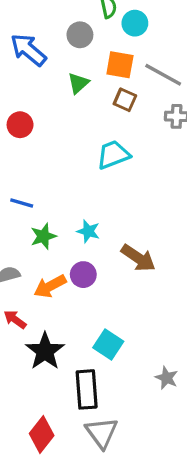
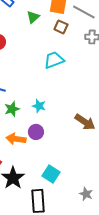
brown arrow: (138, 258) -> (85, 122), moved
orange arrow: (50, 286) -> (16, 139), turned 36

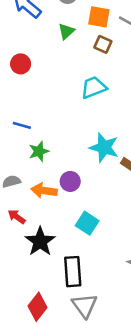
cyan star: (39, 106) -> (104, 147), moved, size x1.6
cyan square: (51, 174) -> (87, 223), moved

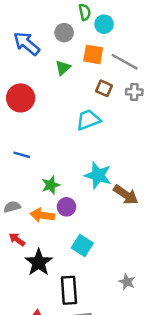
brown square: (103, 44) -> (104, 88), moved
red circle: (21, 64) -> (21, 98), size x1.5
green star: (39, 151) -> (51, 185), moved

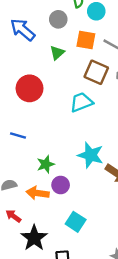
brown square: (104, 88) -> (96, 72), size x1.5
red circle: (21, 98) -> (30, 88), moved

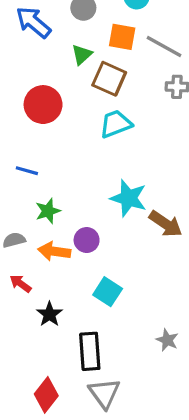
brown square: (96, 72) -> (109, 79), moved
green star: (46, 164) -> (48, 211), moved
black star: (34, 238) -> (49, 314), size x0.7

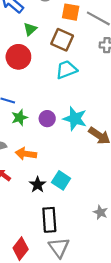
green triangle: (82, 55) -> (30, 29), moved
green star: (48, 211) -> (19, 118), moved
purple circle: (87, 240) -> (47, 119), moved
black star: (49, 314) -> (38, 185), moved

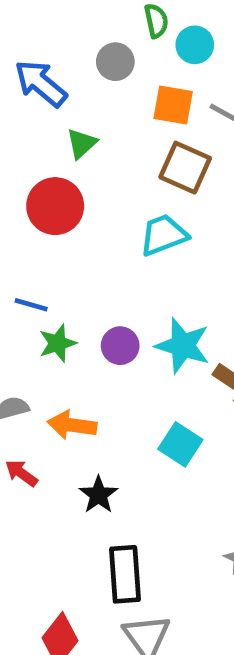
brown square: (62, 40) -> (185, 168), moved
cyan square: (61, 180) -> (180, 444), moved

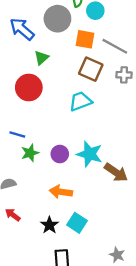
gray circle: (115, 62) -> (57, 19), size x1.5
orange arrow: (72, 425) -> (61, 192), moved
cyan square: (180, 444) -> (77, 223), moved

